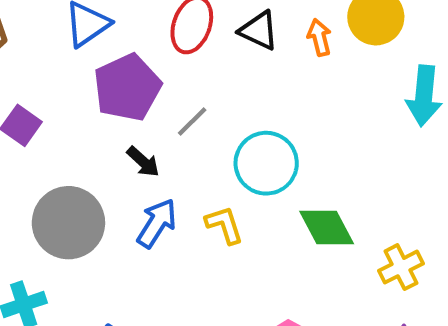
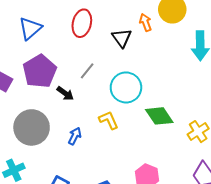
black triangle: (259, 31) -> (122, 38), moved, turned 35
purple pentagon: (127, 87) -> (40, 71), moved
blue arrow: (157, 223) -> (75, 136), moved, size x0.7

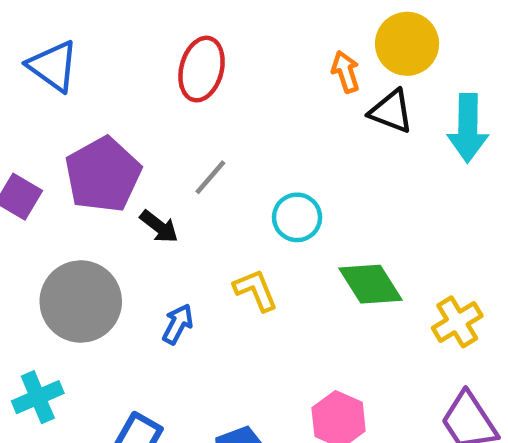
blue triangle: (30, 28) -> (53, 66), moved, turned -45
black triangle: (122, 38) -> (391, 111), moved, turned -35
cyan circle: (126, 87) -> (297, 217), size x0.7

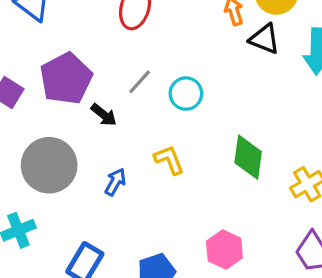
cyan circle: (297, 217) -> (186, 94), moved
green diamond: (370, 284) -> (248, 157), turned 39

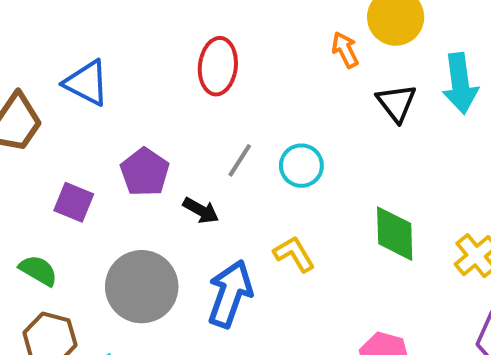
black triangle: (265, 39) -> (396, 103), moved, turned 40
purple pentagon: (66, 79) -> (145, 172), size x0.7
blue arrow: (115, 182) -> (230, 294), size x1.8

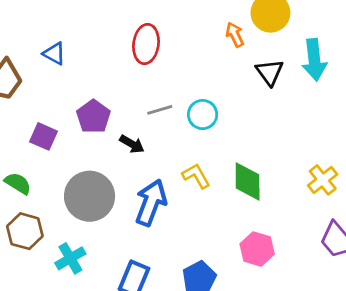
blue triangle: (87, 83) -> (54, 54), size x0.7
gray line: (240, 160) -> (160, 110), turned 40
green diamond: (395, 234) -> (248, 181), moved

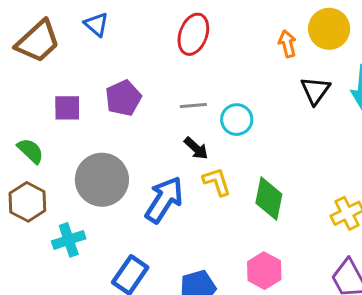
purple square: (44, 136) -> (67, 108), turned -36
black arrow: (132, 144) -> (196, 148), moved

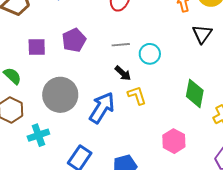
green diamond: (269, 199) -> (195, 93), moved
pink hexagon: (264, 271) -> (174, 141), moved

